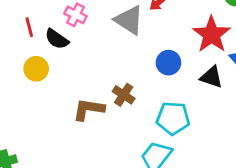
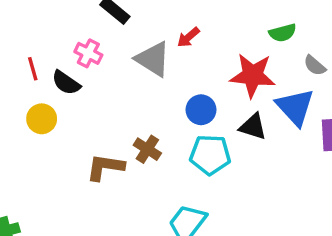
red star: (212, 35) -> (253, 75), turned -30
cyan pentagon: (173, 118) -> (210, 155), moved

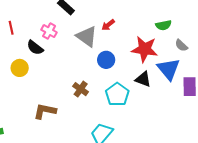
red line: (33, 69) -> (11, 28), moved
blue circle: (201, 110) -> (106, 60), moved
cyan pentagon: (210, 155) -> (117, 94), turned 30
brown L-shape: (105, 167) -> (45, 111), moved

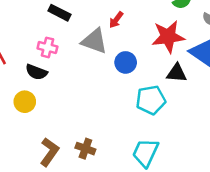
brown cross: (81, 89) -> (85, 149), moved
cyan pentagon: (117, 94) -> (151, 100), turned -30
brown L-shape: (45, 111) -> (49, 152), moved, turned 130

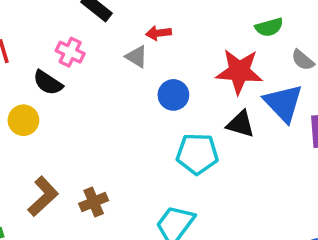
red arrow: (116, 20) -> (159, 33), moved, turned 35
gray triangle: (94, 41) -> (136, 57), size x0.6
brown cross: (85, 149) -> (94, 202), turned 36

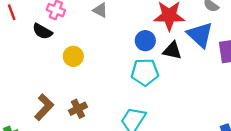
blue circle: (173, 95) -> (145, 41), moved
yellow circle: (23, 120) -> (73, 56), moved

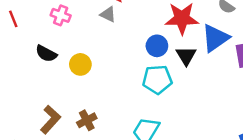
black semicircle: (42, 31) -> (46, 54), moved
blue triangle: (200, 35) -> (215, 38), turned 44
black triangle: (172, 51) -> (186, 56), turned 48

